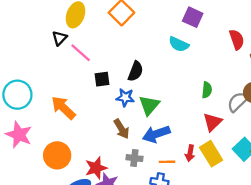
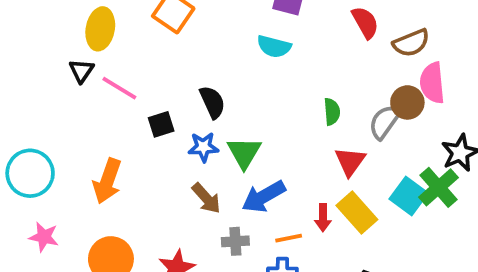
black semicircle: (136, 71) -> (212, 102), turned -36
orange arrow: (63, 108) -> (107, 181), turned -104
pink star: (19, 135) -> (44, 237), size x0.7

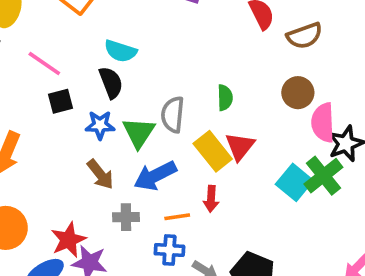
cyan semicircle: (274, 47) -> (121, 51), moved
pink semicircle: (432, 83) -> (323, 123), moved
pink line: (119, 88) -> (44, 63), moved
gray semicircle: (384, 122) -> (173, 115), moved, turned -33
yellow rectangle: (357, 212) -> (213, 151), moved

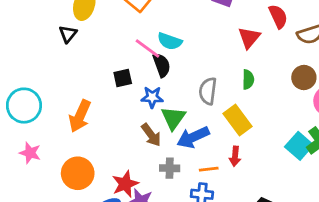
pink line: (44, 63) -> (147, 48), moved
green triangle: (139, 133) -> (173, 118), moved
red triangle: (240, 146) -> (249, 38), moved

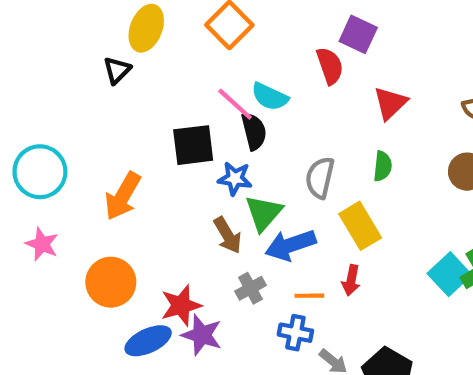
red semicircle: (278, 16) -> (330, 66), moved
black square: (123, 78) -> (193, 145), size x1.5
gray cross: (170, 168) -> (251, 288), turned -36

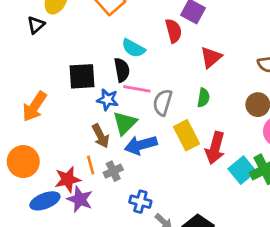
pink line: (235, 104) -> (137, 89), moved, turned -36
red arrow: (351, 280) -> (215, 148), moved, size x1.6
orange line: (309, 296) -> (91, 165), moved, turned 72

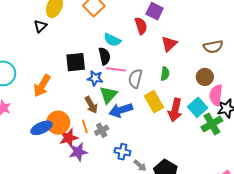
orange circle: (23, 162) -> (58, 123), moved
cyan square: (242, 170) -> (198, 107), moved
purple star: (80, 199) -> (78, 152), turned -30
blue ellipse: (45, 201) -> (42, 128), moved

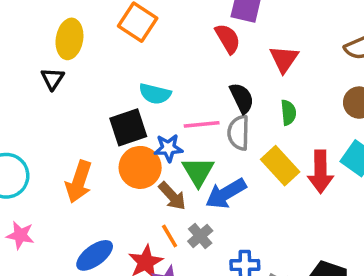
cyan semicircle: (112, 40) -> (155, 94), moved
black semicircle: (104, 56) -> (242, 98), moved
orange circle: (58, 123) -> (140, 167), moved

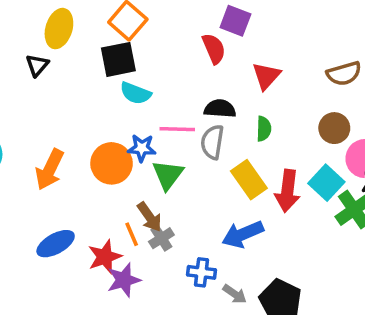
black semicircle: (242, 98) -> (220, 109), turned -68
black square: (128, 127) -> (118, 59), moved
blue arrow: (226, 193) -> (243, 234), moved
brown arrow: (172, 196) -> (149, 217), moved

